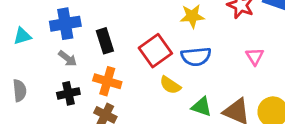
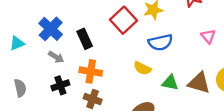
blue cross: (65, 24) -> (51, 29), turned -30
red square: (155, 51) -> (124, 20), moved

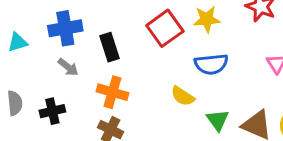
blue cross: (51, 29) -> (65, 28), turned 30
green triangle: (170, 83) -> (218, 120), turned 36
black cross: (60, 85) -> (52, 111), moved

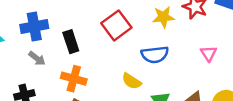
yellow star: (207, 19) -> (163, 17), moved

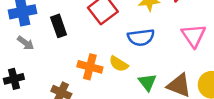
pink triangle: (209, 53) -> (194, 36), size x1.5
orange cross: (74, 79) -> (90, 67), moved

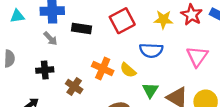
black rectangle: (59, 26) -> (81, 29), turned -72
black cross: (14, 79) -> (45, 70), moved

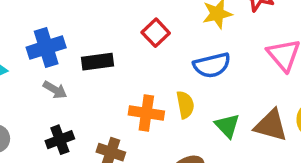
red square: (122, 21) -> (156, 33), size x0.7
yellow semicircle: (128, 70) -> (185, 105), turned -126

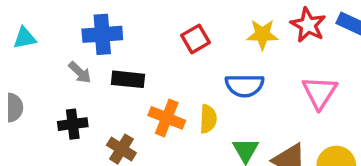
blue cross: (46, 47) -> (102, 34), moved
black rectangle: (98, 62) -> (128, 79), moved

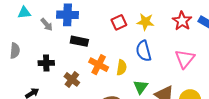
yellow star: (262, 34) -> (145, 22), moved
gray arrow: (80, 72) -> (47, 25), moved
blue semicircle: (245, 85) -> (144, 51), turned 70

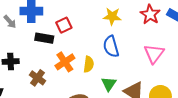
red square: (119, 22) -> (64, 25), moved
orange cross: (99, 65) -> (65, 62), turned 30

